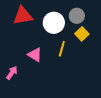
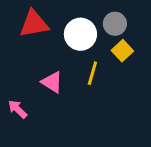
pink arrow: (12, 73) -> (18, 109), turned -80

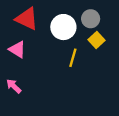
red triangle: (34, 24) -> (27, 19), turned 35
pink triangle: (52, 82) -> (17, 49), moved

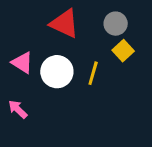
red triangle: (27, 19) -> (64, 24), moved
white circle: (63, 27) -> (57, 72), moved

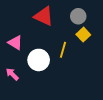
white circle: (57, 72) -> (39, 60), moved

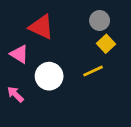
red triangle: (44, 16) -> (41, 27), moved
yellow line: (63, 50) -> (93, 71), moved, turned 49

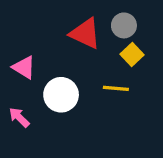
red triangle: (41, 27) -> (85, 34), moved
yellow line: (93, 71) -> (116, 88), turned 30

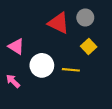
yellow square: (132, 54) -> (89, 46), moved
yellow line: (116, 88) -> (71, 70), moved

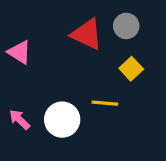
pink triangle: (16, 46) -> (19, 52), moved
white circle: (42, 65) -> (62, 120), moved

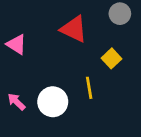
gray circle: (126, 26) -> (120, 14), moved
yellow line: (105, 103) -> (89, 88), turned 75

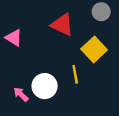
yellow square: (111, 58) -> (94, 49), size x1.5
pink arrow: (16, 102) -> (21, 94), moved

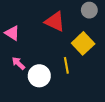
pink arrow: (21, 94) -> (18, 63), moved

